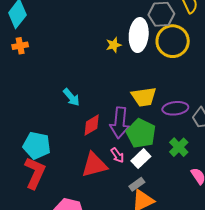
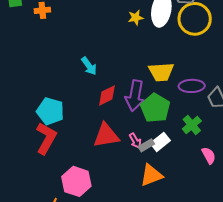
pink arrow: (117, 155) -> (135, 141), moved
white rectangle: (141, 159) -> (160, 142), moved
gray rectangle: (137, 184) -> (146, 145), moved

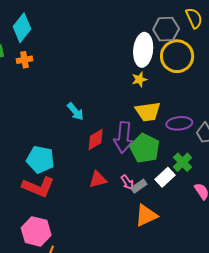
yellow star: (136, 18) -> (139, 79), moved
red triangle: (106, 136) -> (98, 179), size x0.7
red L-shape: (46, 138) -> (38, 187), turned 88
white rectangle: (160, 142) -> (165, 177), moved
pink hexagon: (76, 181) -> (36, 231), moved

